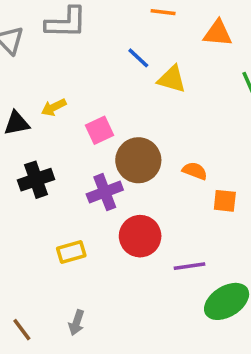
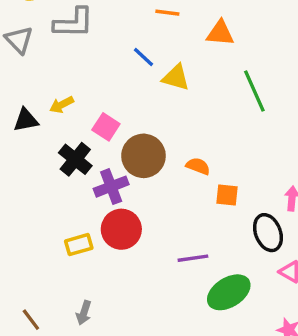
pink square: (100, 130) -> (106, 127), turned -32
black cross: (36, 180) -> (75, 159), moved, turned -32
red circle: (140, 236) -> (121, 229), moved

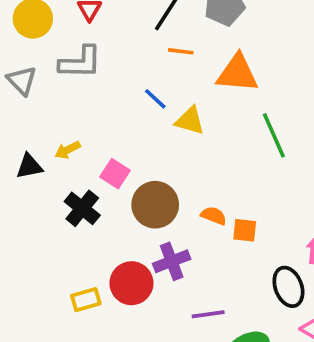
orange triangle: (220, 33) -> (237, 73), size x1.4
purple cross: (111, 187) -> (172, 261), moved
orange square: (227, 195) -> (245, 230), moved

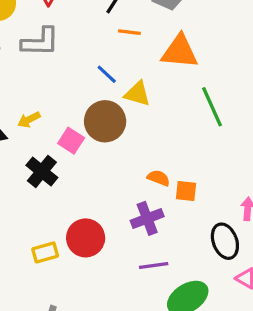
brown circle: (155, 205) -> (105, 121), moved
purple cross: (172, 261) -> (147, 218), moved

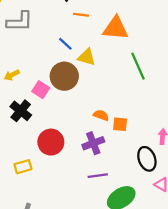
red circle: (86, 238) -> (51, 142), moved

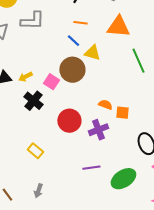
orange line: (81, 15) -> (80, 23), moved
yellow arrow: (12, 75) -> (25, 77), moved
red circle: (51, 142) -> (69, 121), moved
yellow rectangle: (23, 167) -> (35, 151), turned 56
purple line: (98, 176) -> (91, 168), moved

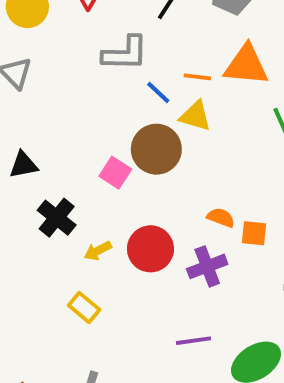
gray L-shape: (32, 21) -> (125, 53), moved
orange line: (80, 23) -> (197, 77), moved
yellow arrow: (25, 77) -> (98, 251), moved
black cross: (33, 101) -> (57, 218), moved

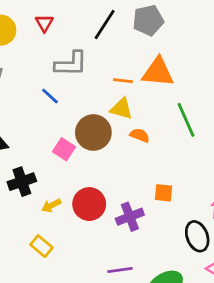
blue line: (158, 93) -> (50, 96), moved
black cross: (57, 218) -> (22, 182), turned 32
orange semicircle: (221, 218) -> (140, 135), moved

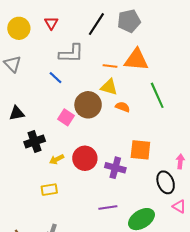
orange square: (164, 193) -> (140, 150), size x1.5
purple cross: (130, 217) -> (115, 168), turned 36
yellow rectangle: (41, 246) -> (49, 190), turned -49

